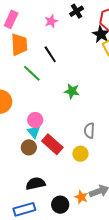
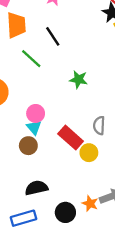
red rectangle: (52, 144) -> (71, 138), moved

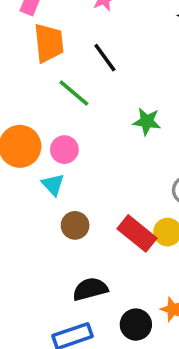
pink circle: (36, 113) -> (64, 150), moved
cyan triangle: (34, 127) -> (53, 184), moved
red rectangle: (71, 138) -> (137, 233), moved

